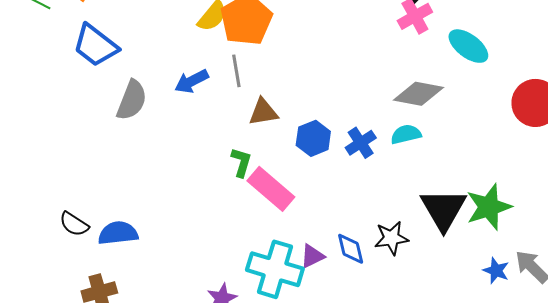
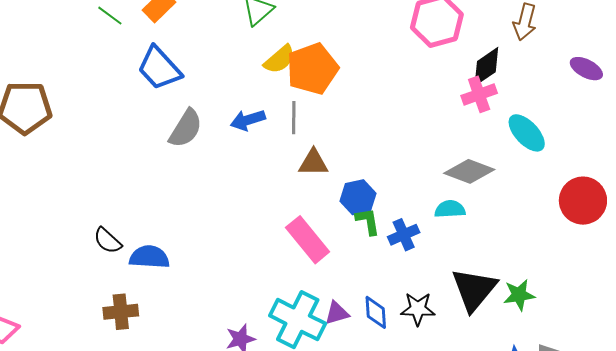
blue cross: (361, 143) -> (404, 235), moved
green L-shape: (241, 162) -> (368, 221), moved, turned -36
green star: (489, 207) -> (519, 295), size x0.7

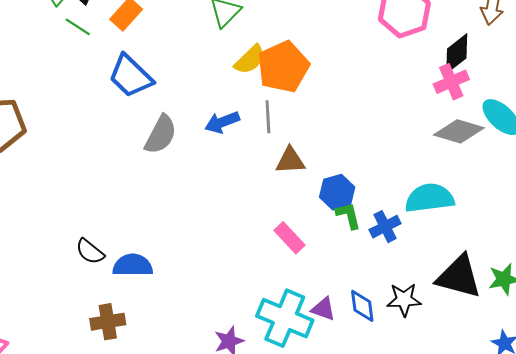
gray diamond: (469, 171) -> (459, 131), moved
cyan semicircle: (450, 209) -> (430, 198), size x1.6
pink rectangle: (308, 240) -> (289, 238), size x0.7
black triangle: (474, 289) -> (459, 277), turned -51
purple triangle: (337, 313) -> (323, 309), turned 40

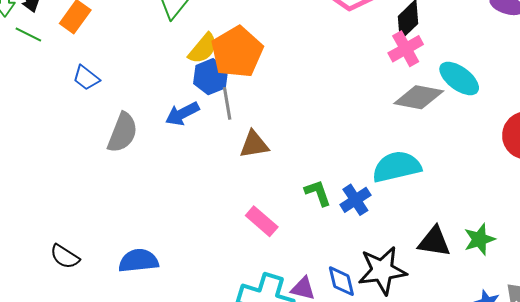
blue trapezoid: (130, 76) -> (86, 78), size x0.6
blue hexagon: (337, 192) -> (211, 77), moved
blue semicircle: (133, 265) -> (138, 261), moved
black triangle: (459, 277) -> (434, 242), size x0.7
black star: (404, 300) -> (382, 270), size x1.4

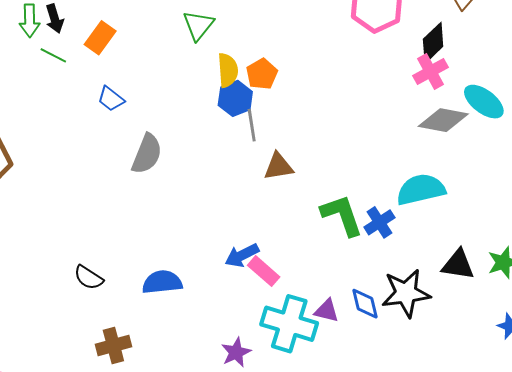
yellow semicircle: (203, 49) -> (228, 70), turned -44
orange pentagon: (237, 52) -> (262, 74), size x0.6
blue arrow: (182, 114) -> (242, 255), moved
green L-shape: (318, 193) -> (342, 215), size x1.6
pink rectangle: (262, 221) -> (264, 271), moved

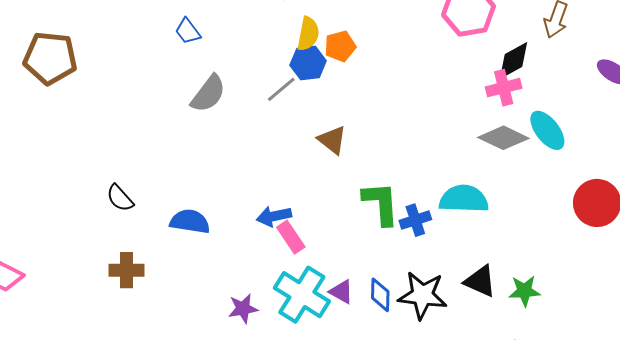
gray line: (252, 125) -> (281, 89), moved, turned 44
brown triangle: (278, 166) -> (332, 140), turned 32

